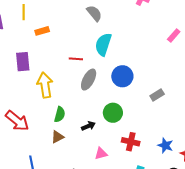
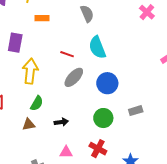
gray semicircle: (94, 13) -> (87, 14), moved
cyan semicircle: (103, 44) -> (97, 47), turned -55
green circle: (113, 113) -> (103, 118), moved

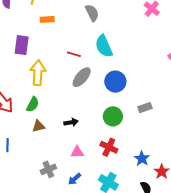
green semicircle: (37, 103) -> (33, 104), moved

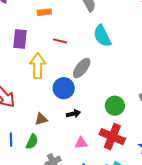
red line: (74, 54) -> (60, 41), moved
blue circle: (115, 82) -> (64, 88), moved
green semicircle: (33, 104) -> (32, 142), moved
red cross: (109, 147) -> (112, 137), size x1.4

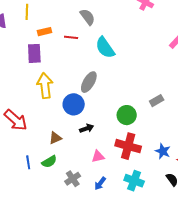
purple rectangle: (20, 39) -> (34, 53), moved
red line: (60, 41) -> (71, 37), moved
green semicircle: (32, 142) -> (49, 162), turned 42

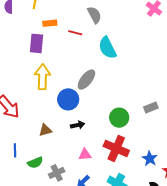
green semicircle: (49, 162) -> (35, 163), moved

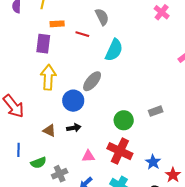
cyan semicircle: (107, 48) -> (114, 50), turned -130
black arrow: (78, 125) -> (74, 128), moved
brown triangle: (45, 130) -> (49, 131), turned 40

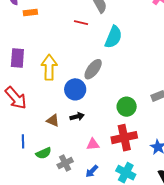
orange rectangle: (57, 24) -> (30, 12), moved
purple rectangle: (43, 44) -> (17, 58), moved
red cross: (120, 151) -> (124, 138), turned -35

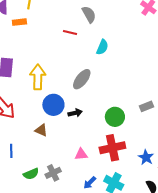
cyan semicircle: (113, 37) -> (102, 47), size x0.7
blue circle: (75, 89) -> (53, 105), moved
black arrow: (77, 117) -> (75, 113), moved
green semicircle: (44, 153) -> (31, 174), moved
blue arrow: (92, 171) -> (90, 183), moved

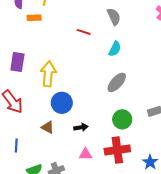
gray semicircle: (89, 14) -> (114, 17), moved
gray ellipse: (82, 79) -> (117, 82), moved
black arrow: (75, 113) -> (81, 127), moved

